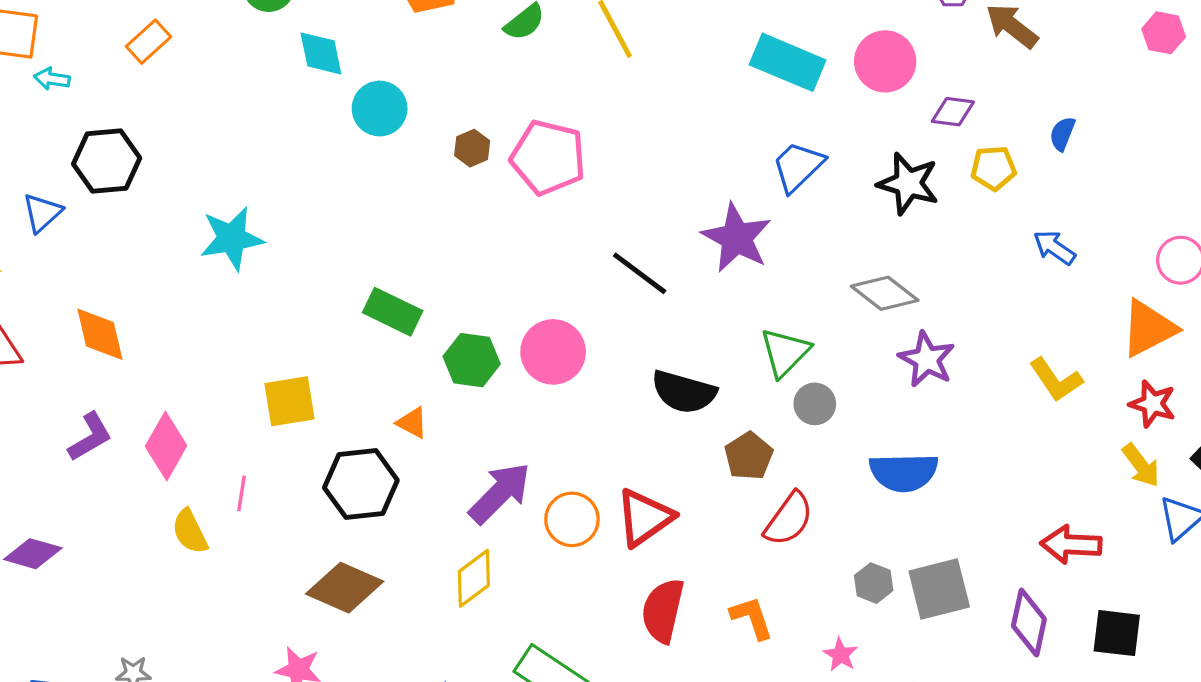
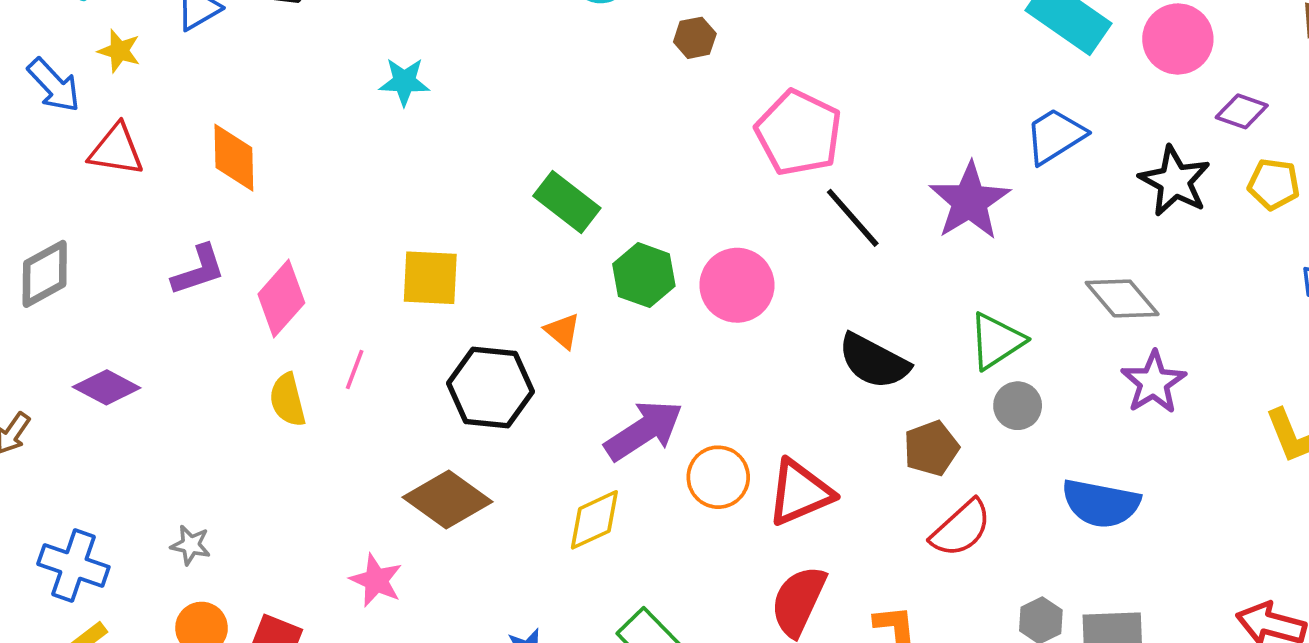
pink pentagon: (548, 157) -> (799, 133), moved
cyan star: (232, 238) -> (404, 82), size x0.7

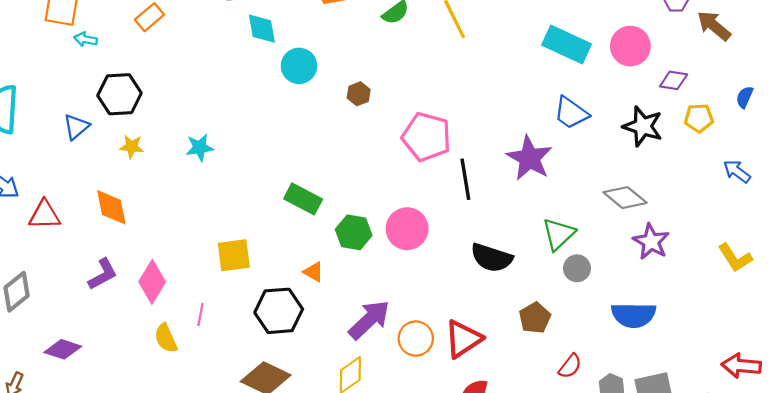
yellow star: (119, 51) -> (132, 147), moved
blue trapezoid: (1055, 136) -> (571, 113), turned -102
black line: (853, 218) -> (465, 179), turned 42
brown pentagon: (931, 448) -> (535, 318), moved
red semicircle: (961, 528) -> (570, 366), moved, size x0.7

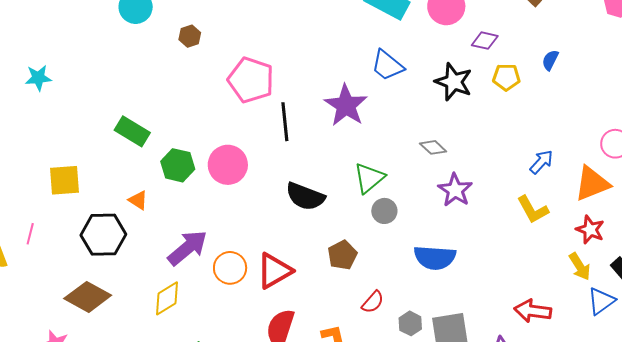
blue arrow: (737, 171) -> (541, 162), moved, turned 92
gray diamond: (625, 198) -> (433, 147), size x0.7

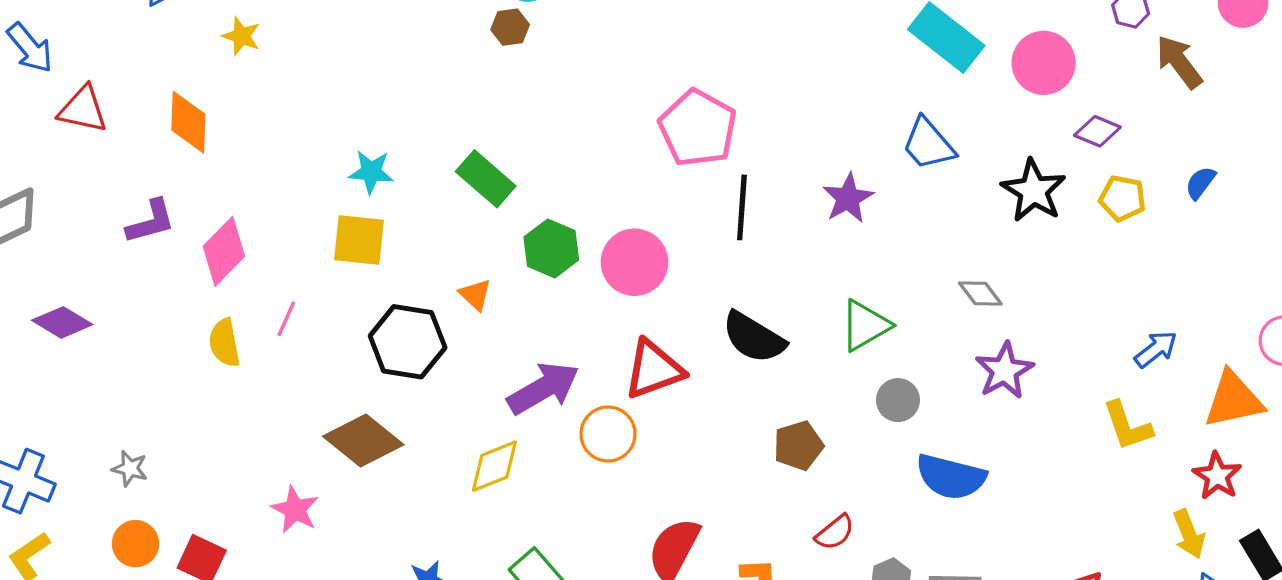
brown hexagon: (190, 36) -> (510, 27), moved
cyan star: (38, 78) -> (371, 172), moved
purple star: (346, 105) -> (848, 198), size x0.7
gray circle: (384, 211) -> (898, 400), moved
red triangle: (274, 271) -> (654, 369), moved

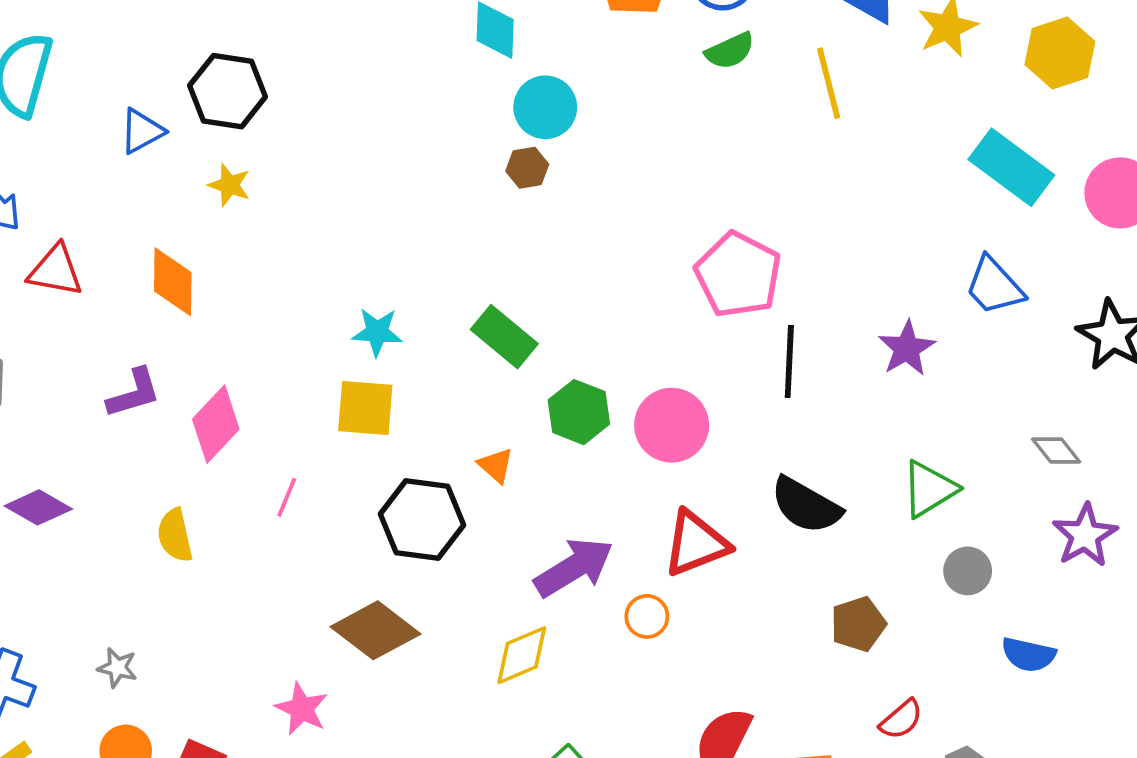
yellow semicircle: (224, 343) -> (175, 535), moved
orange circle: (608, 434) -> (647, 616), size x0.7
blue semicircle: (951, 477) -> (1028, 655), size x0.7

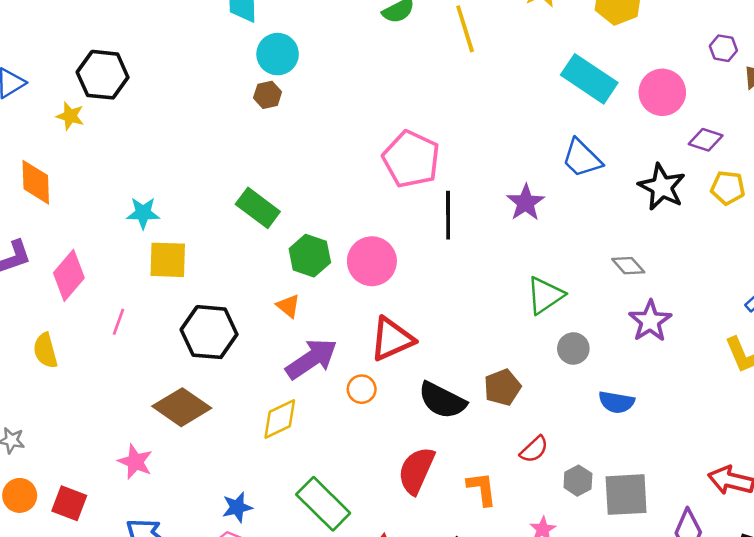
black hexagon: (228, 91) -> (103, 75), moved
cyan star: (377, 332) -> (143, 213), moved
orange triangle: (496, 465) -> (288, 306), moved
black semicircle: (806, 505) -> (442, 400), moved

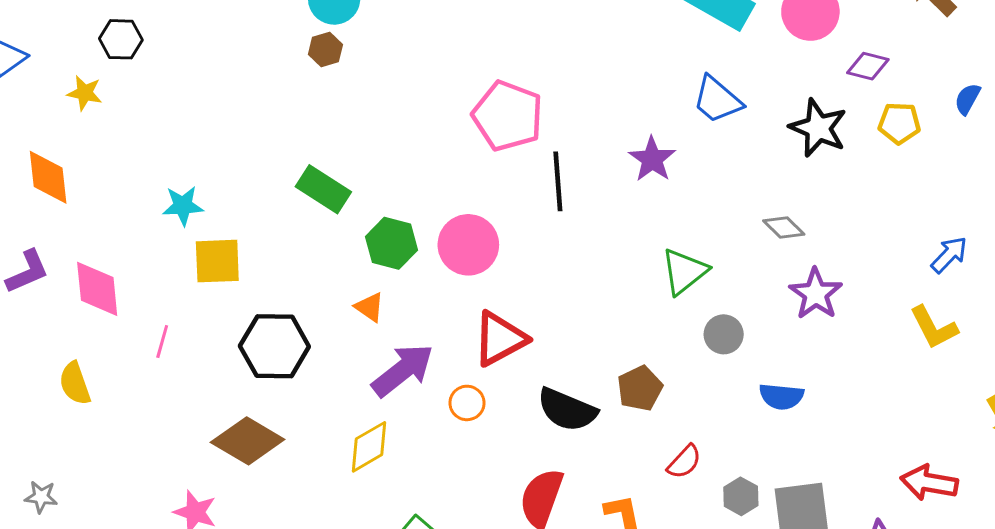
black hexagon: (103, 75) -> (121, 39), size x0.7
pink diamond: (69, 275) -> (97, 289), turned -42

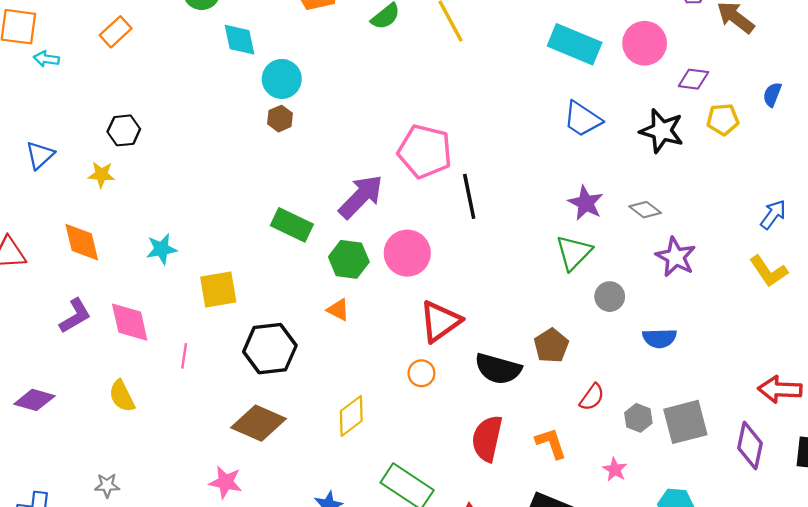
purple star: (652, 159) -> (586, 203), moved
cyan star: (183, 206) -> (161, 249), moved
purple arrow: (403, 370) -> (361, 197), moved

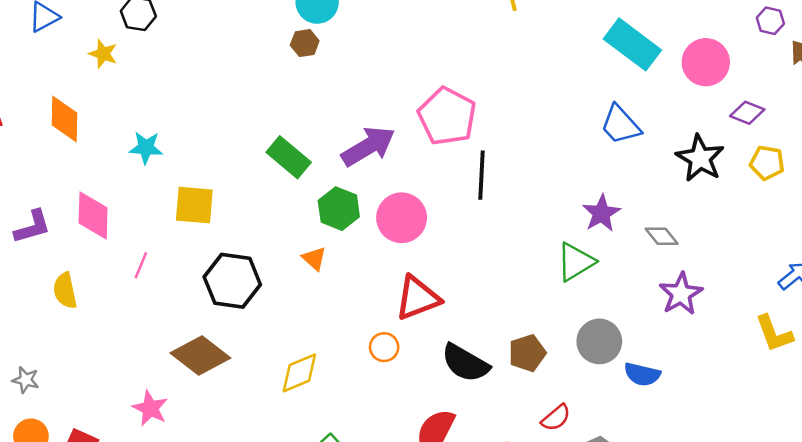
gray circle: (610, 297) -> (599, 341), moved, size x1.4
purple L-shape: (75, 316) -> (32, 227), moved

